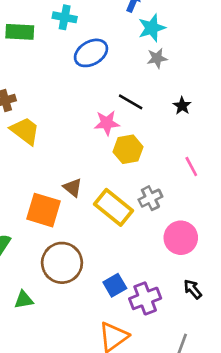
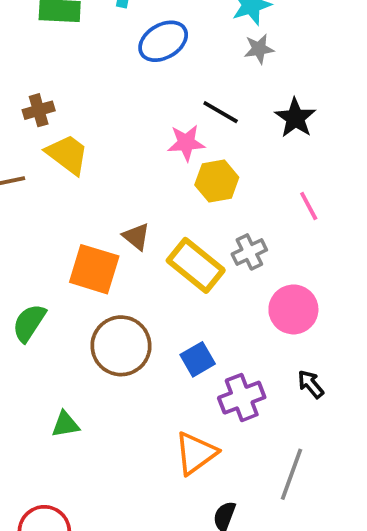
black star: (182, 106) -> (295, 118), size x1.5
blue square: (115, 285) -> (198, 359), moved
green triangle: (24, 300) -> (65, 424), moved

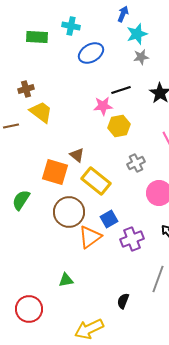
black line: (221, 112) -> (121, 90), turned -48
yellow rectangle: (196, 265) -> (96, 181), moved
green triangle: (65, 424) -> (66, 280), moved
orange triangle: (196, 453) -> (90, 237), moved

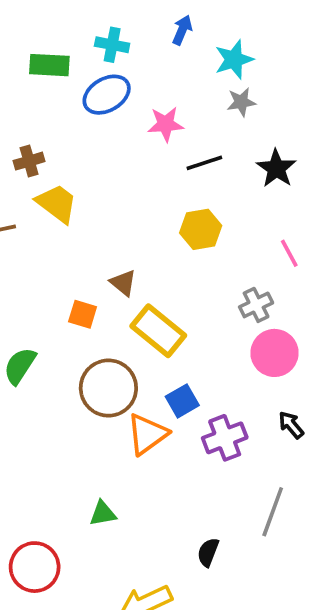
blue arrow: (123, 14) -> (182, 30), moved
blue ellipse: (91, 53) -> (107, 95), moved
pink star: (103, 106) -> (166, 124), moved
gray cross: (136, 163) -> (256, 305), moved
orange square: (55, 172) -> (83, 314), size x0.6

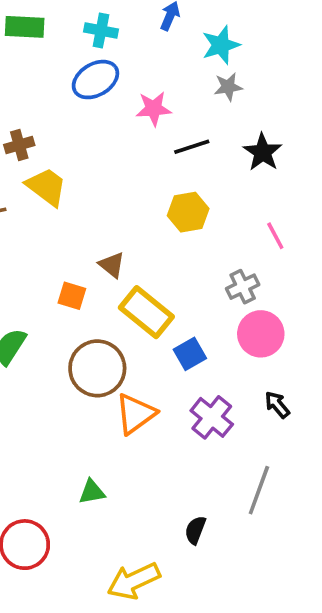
green rectangle: (49, 65) -> (25, 27), moved
blue square: (182, 401) -> (190, 354), moved
purple cross: (225, 438) -> (212, 417), turned -30

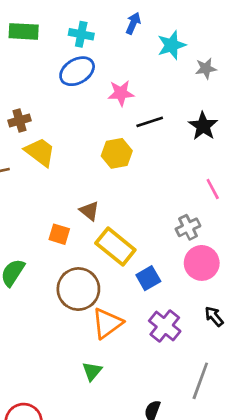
gray star: (228, 87) -> (206, 68), moved
yellow hexagon: (188, 212) -> (117, 153), moved
green triangle: (92, 492) -> (92, 371), moved, turned -40

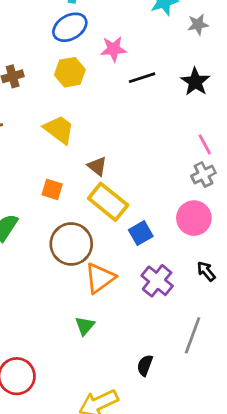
yellow trapezoid: (40, 152) -> (59, 129), moved
yellow hexagon: (117, 153) -> (70, 72), moved
brown triangle: (89, 211) -> (97, 166), moved
gray cross: (188, 227) -> (203, 174), moved

